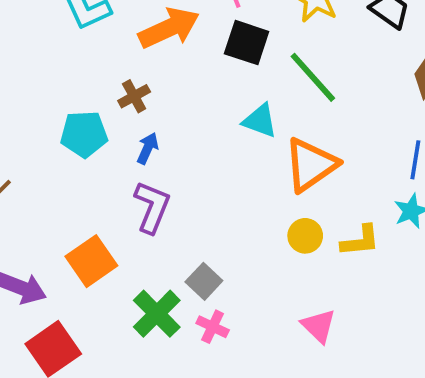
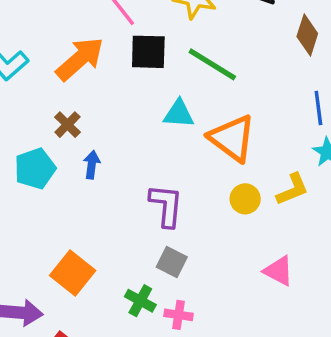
orange triangle: (311, 165) -> (232, 138), turned -32
purple L-shape: (152, 207) -> (166, 206), moved
green cross: (157, 314) -> (140, 301), size x0.7
pink cross: (213, 327) -> (179, 315), moved

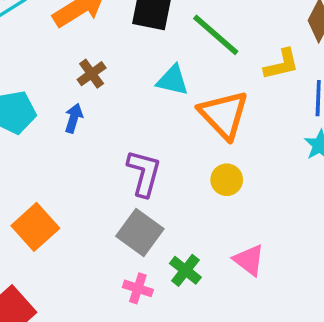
brown cross: (67, 125) -> (92, 74), moved
yellow L-shape: (292, 189) -> (281, 64), moved
gray square: (172, 262) -> (140, 233), size x1.4
green cross: (140, 301) -> (185, 270), moved

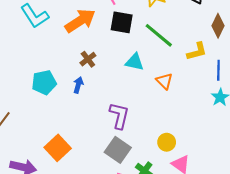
orange triangle: (224, 115) -> (164, 81), size x0.6
yellow circle: (227, 180) -> (167, 142), moved

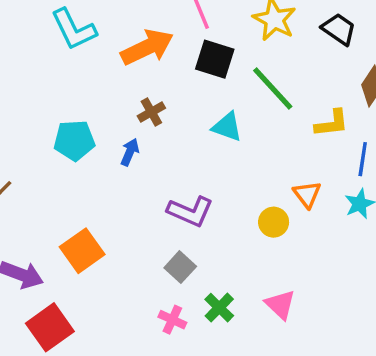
orange triangle: (164, 81) -> (307, 194), moved
purple L-shape: (119, 116) -> (190, 211), turned 92
yellow circle: (167, 142) -> (274, 222), moved
gray square: (118, 150) -> (180, 267), size x0.7

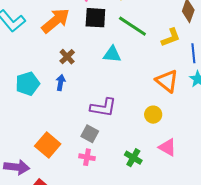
orange triangle: (307, 194) -> (167, 81), size x1.4
yellow circle: (274, 222) -> (153, 115), moved
gray square: (180, 267) -> (90, 134), moved
pink cross: (172, 320) -> (87, 157), moved

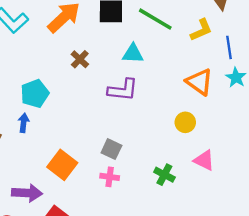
blue arrow: (61, 82) -> (24, 123), moved
purple L-shape: (103, 107) -> (123, 90), moved

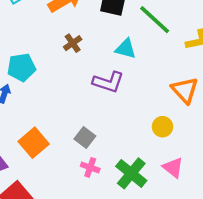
green cross: (164, 175) -> (131, 173), size x1.5
pink cross: (110, 177) -> (90, 167), moved

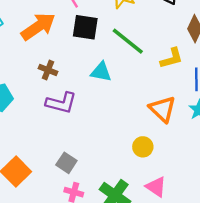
brown cross: (73, 43) -> (48, 70), turned -30
purple L-shape: (108, 82) -> (61, 103), moved

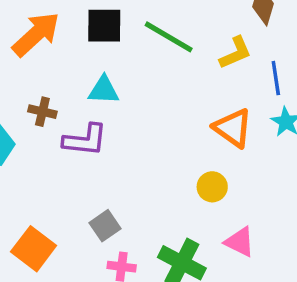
brown cross: (48, 70) -> (42, 112), moved
cyan triangle: (101, 72) -> (104, 90), moved
gray square: (66, 163) -> (105, 226), turned 30

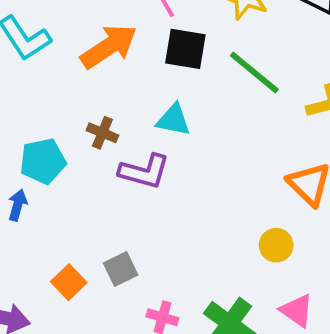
gray square: (105, 226) -> (121, 269), moved
orange square: (34, 249) -> (69, 282), size x0.7

